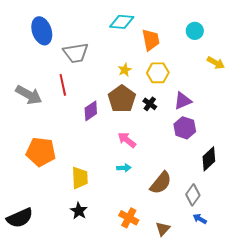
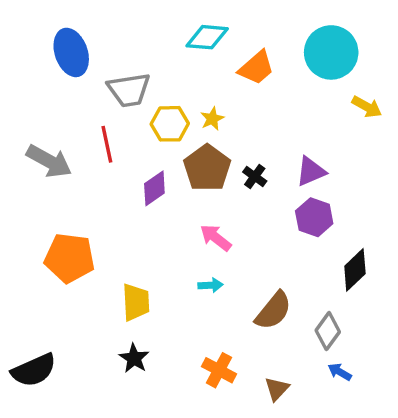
cyan circle: (195, 31) -> (331, 52), size x1.8
orange trapezoid: (151, 40) -> (256, 68), turned 60
yellow hexagon: (158, 73) -> (170, 124), moved

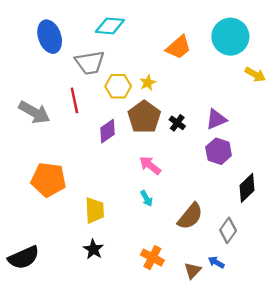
cyan diamond: (207, 37) -> (110, 26), moved
cyan arrow: (211, 285) -> (147, 198), turned 63
blue arrow: (340, 372) -> (216, 262), moved

